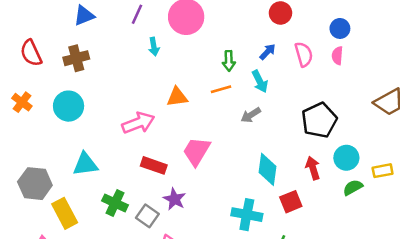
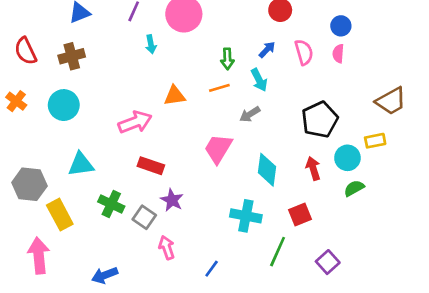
pink trapezoid: (196, 151) -> (218, 149), moved
yellow rectangle: (383, 171) -> (375, 141), moved
red square: (291, 202) -> (300, 215), moved

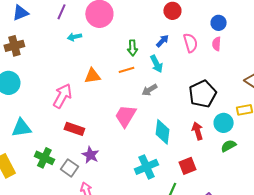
cyan arrow: (151, 44) -> (74, 37), turned 88
pink arrow: (135, 122) -> (62, 96), turned -40
cyan cross: (246, 216) -> (146, 167), turned -35

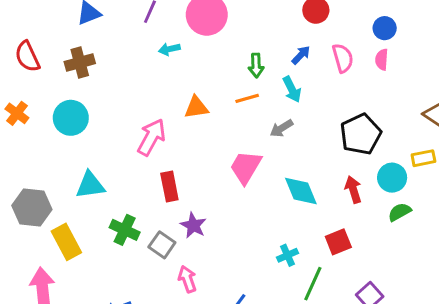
red rectangle: (74, 129) -> (169, 187), turned 60
cyan diamond: (162, 132) -> (301, 191), turned -30
cyan cross: (146, 167) -> (287, 255), moved, size x0.6

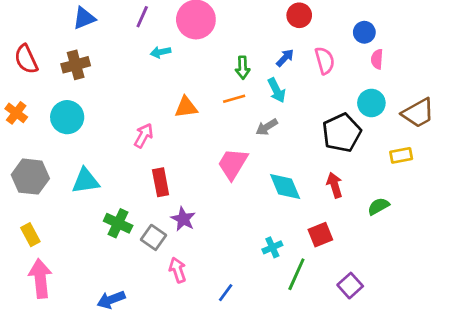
pink semicircle: (382, 60) -> (377, 59), moved
pink arrow: (151, 137) -> (144, 136), size x0.7
cyan circle: (392, 178) -> (371, 103), moved
gray hexagon: (32, 207) -> (30, 177), moved
yellow rectangle: (66, 242) -> (30, 235), moved, size x0.7

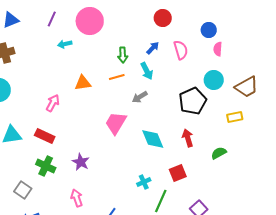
red rectangle: (161, 182) -> (45, 136), moved, turned -54
green cross: (118, 223) -> (46, 166), moved
gray square: (153, 237) -> (23, 190), moved

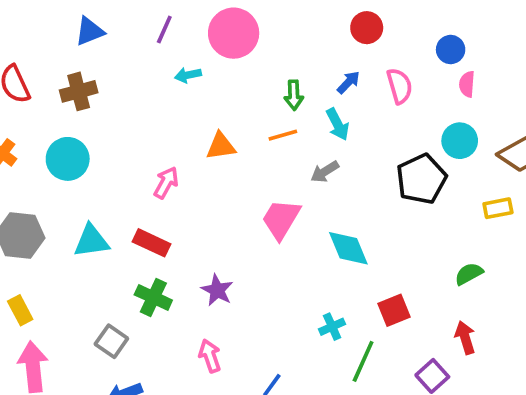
red arrow: (188, 138) -> (465, 338), moved

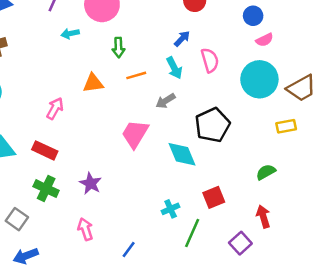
pink semicircle: (467, 84) -> (265, 40), turned -120
pink semicircle: (399, 86) -> (210, 60), moved
green arrow: (294, 95) -> (118, 48), moved
cyan circle: (460, 141) -> (259, 79), size x1.5
black pentagon: (421, 179) -> (212, 125), moved

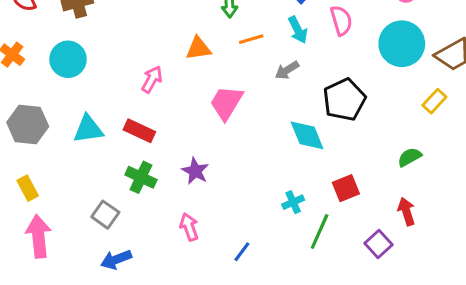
yellow rectangle: (286, 126) -> (434, 101), turned -36
pink trapezoid: (135, 134) -> (226, 103), moved

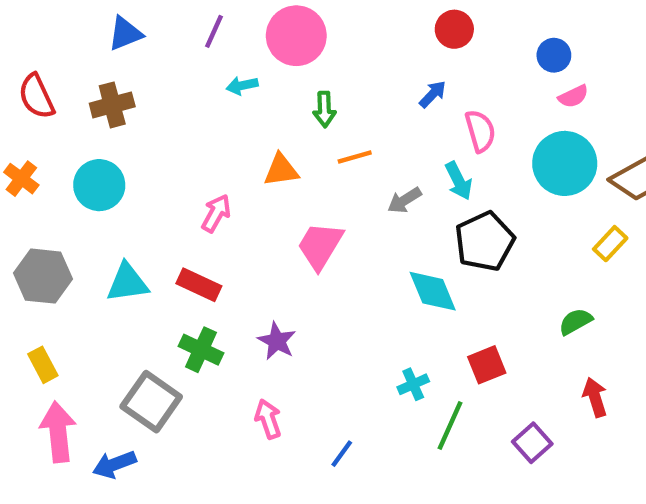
cyan arrow: (298, 30) -> (459, 181), moved
red arrow: (406, 211) -> (595, 397), moved
gray square: (105, 215) -> (151, 402), size x1.5
blue arrow: (116, 260) -> (114, 464), moved

